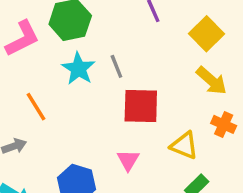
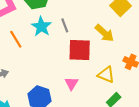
yellow arrow: (212, 81) -> (104, 33), moved
orange line: (36, 107) -> (16, 39), moved

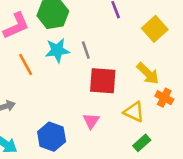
cyan star: (41, 27) -> (57, 50), turned 30
yellow arrow: (104, 33) -> (148, 73), moved

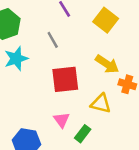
gray line: (86, 50) -> (53, 40), moved
green rectangle: (142, 143) -> (83, 134), moved

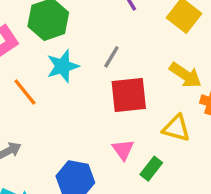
gray line: (53, 40) -> (111, 57), moved, turned 60

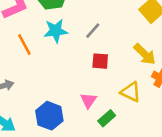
red square: (129, 95) -> (100, 61), size x0.6

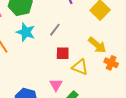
cyan star: (56, 31) -> (26, 32), turned 30
yellow triangle: (131, 92) -> (80, 67), moved

